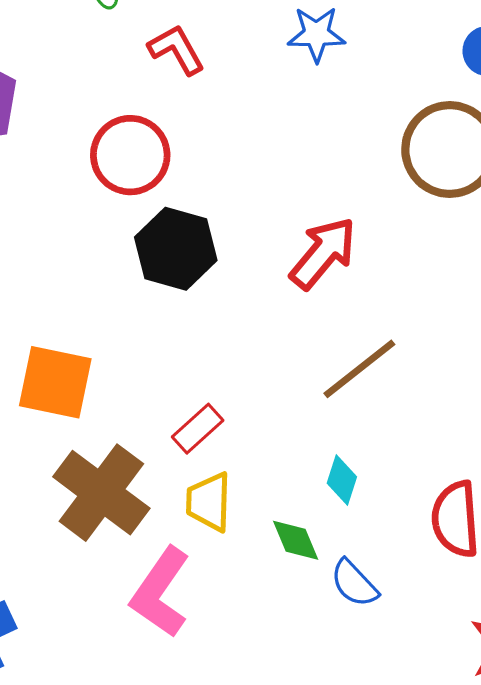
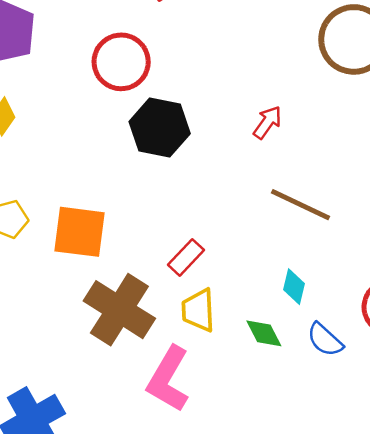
red arrow: (323, 253) -> (267, 122), size x0.6
brown line: (359, 369) -> (300, 205), turned 68
blue semicircle: (354, 583) -> (325, 340), moved

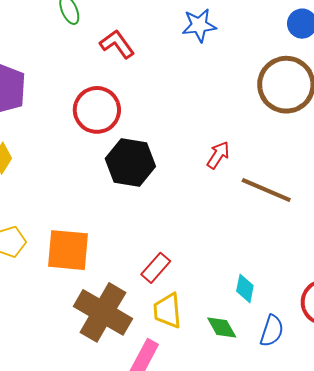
brown line: (300, 205) -> (266, 190), moved
blue semicircle: (325, 340) -> (272, 331), turned -112

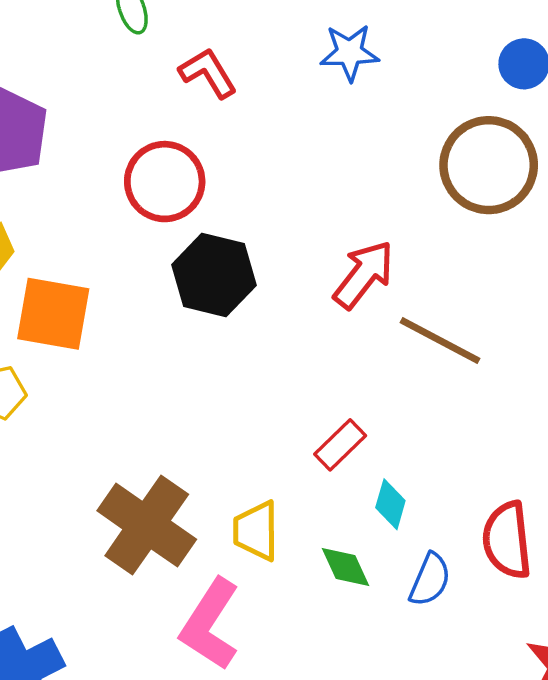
red arrow: (218, 155) -> (364, 275), size x1.5
orange square: (68, 250) -> (53, 314), moved
red rectangle: (156, 268) -> (340, 445), moved

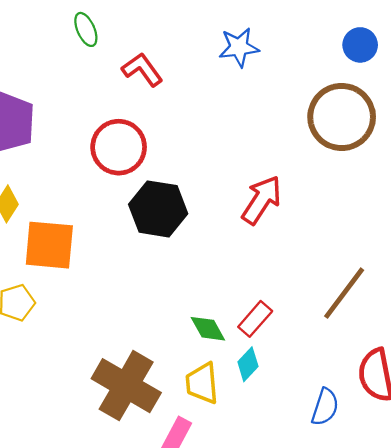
brown line: (440, 341) -> (344, 293), moved, turned -76
cyan diamond: (390, 504) -> (248, 364), moved, turned 32
green diamond: (346, 567) -> (208, 329), moved

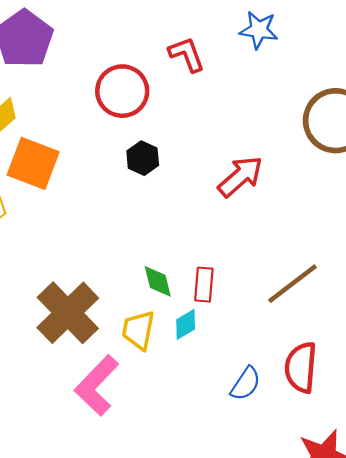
red L-shape: (142, 70) -> (187, 54), moved
black hexagon: (158, 209) -> (143, 158), size x0.6
red rectangle: (255, 319) -> (204, 285), turned -52

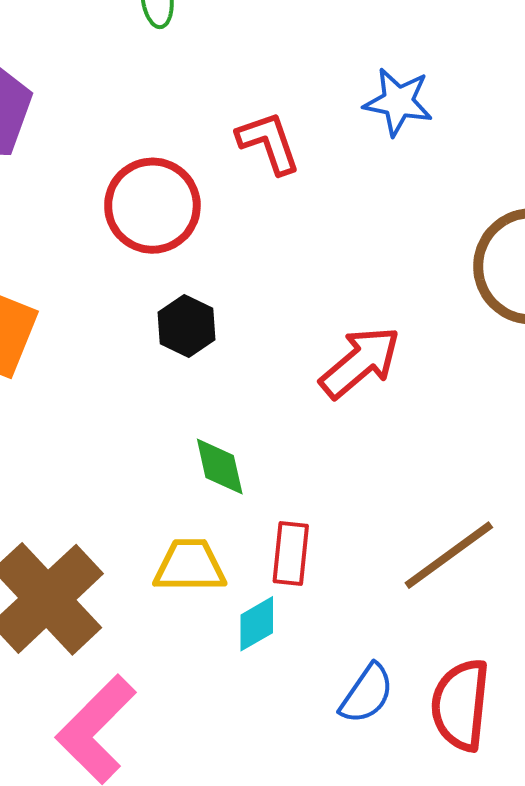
green diamond: (158, 281) -> (220, 467), moved
yellow trapezoid: (138, 330) -> (190, 566), moved, turned 78
blue semicircle: (246, 384) -> (367, 694), moved

